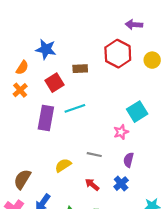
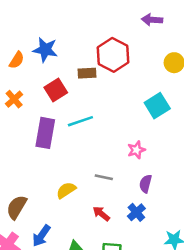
red hexagon: (118, 54) -> (113, 55), moved
orange semicircle: (22, 68) -> (17, 60), moved
cyan square: (137, 112) -> (157, 106), moved

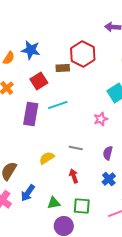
pink star: (136, 150) -> (101, 119), moved
blue cross: (136, 212) -> (109, 179), moved
red arrow: (101, 214) -> (74, 176), turned 32

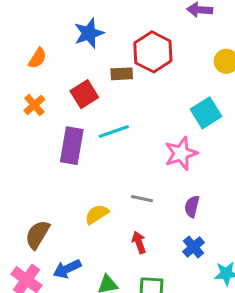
blue star: (31, 50) -> (89, 33), moved, turned -30
pink star: (101, 119) -> (181, 153), size x1.5
blue arrow: (28, 193) -> (67, 269), turned 30

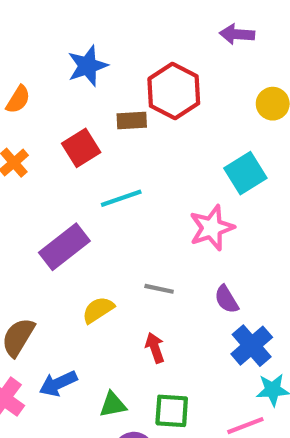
purple rectangle: (72, 146) -> (64, 247), moved, turned 42
purple semicircle: (192, 206) -> (226, 299), turned -45
blue cross: (193, 247) -> (252, 346), moved, size x1.4

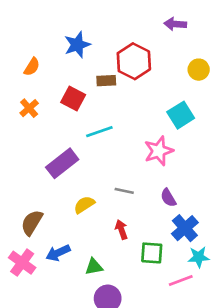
red square: (81, 148) -> (73, 98), turned -30
green square: (172, 411) -> (152, 253), moved

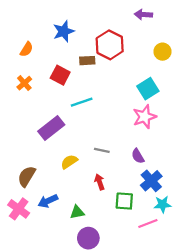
pink star: (159, 151) -> (145, 117), moved

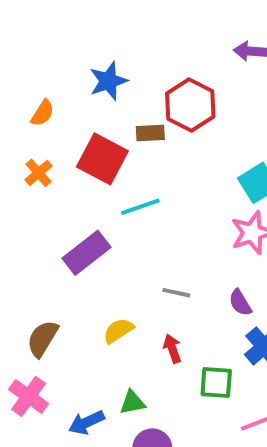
red square: (60, 75) -> (102, 159), size x1.4
yellow semicircle: (69, 162) -> (118, 331), moved
blue arrow: (48, 201) -> (86, 422), moved

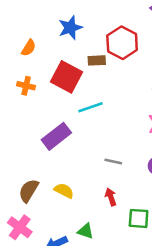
orange cross: (39, 173) -> (26, 86), turned -36
yellow semicircle: (118, 331) -> (64, 191), moved, turned 60
green triangle: (132, 402) -> (85, 231), turned 30

